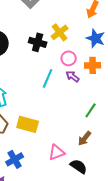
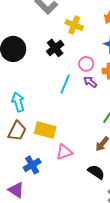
yellow cross: (60, 32) -> (74, 25), moved, turned -30
black cross: (38, 42) -> (55, 48), turned 36
pink triangle: (57, 152) -> (64, 152), moved

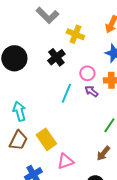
yellow rectangle: (45, 130) -> (46, 139), turned 40

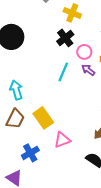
black cross: (56, 57) -> (65, 38), moved

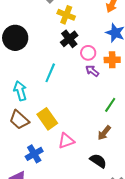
yellow cross: (72, 13) -> (66, 15), moved
cyan line: (63, 72) -> (50, 73), moved
brown trapezoid: (15, 119) -> (19, 120), turned 105

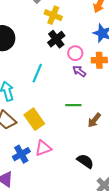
green line: (110, 105) -> (73, 105), moved, turned 56
brown arrow: (104, 133) -> (94, 120), moved
pink triangle: (66, 141) -> (43, 148), moved

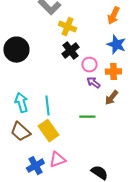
cyan line: (37, 73) -> (47, 106), moved, turned -30
brown arrow: (94, 120) -> (111, 98), moved

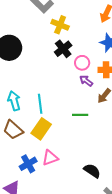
yellow rectangle: (48, 131) -> (41, 129), turned 70

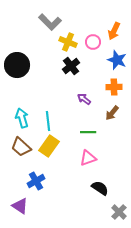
pink circle: (82, 63) -> (93, 42), moved
purple arrow: (86, 81) -> (84, 99), moved
pink triangle: (50, 158) -> (88, 158), moved

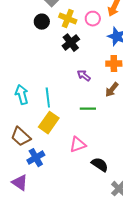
black circle: (17, 65) -> (42, 22), moved, size x0.6
brown trapezoid: (21, 147) -> (21, 137), moved
pink triangle: (88, 158) -> (78, 145), moved

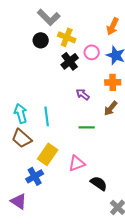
pink circle: (93, 19) -> (92, 52), moved
yellow rectangle: (49, 123) -> (48, 154), moved
brown trapezoid: (21, 137) -> (22, 138), moved

